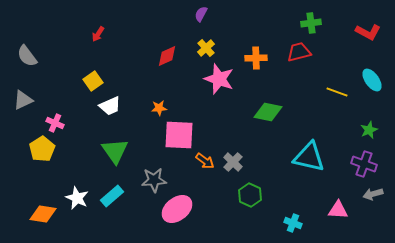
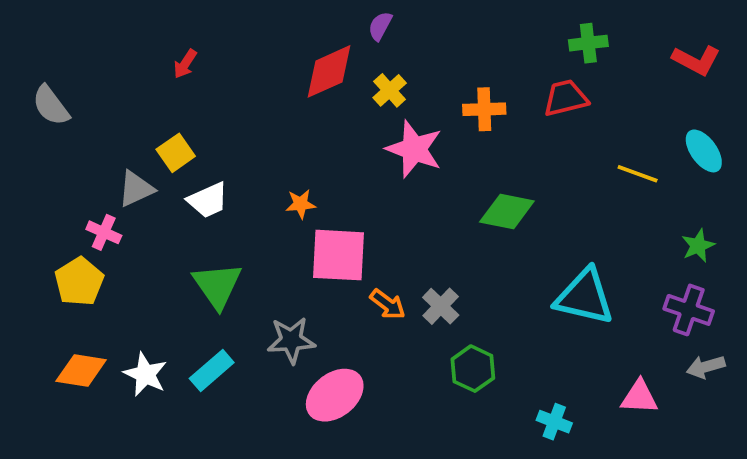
red diamond: (167, 56) -> (329, 71), moved, size x1.4
gray triangle: (23, 100) -> (136, 189), moved
orange diamond: (43, 214) -> (81, 371), moved

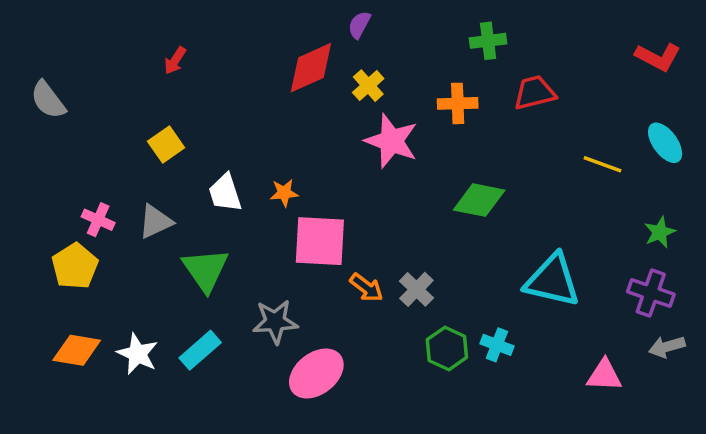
green cross: (588, 43) -> (488, 41), moved
gray triangle: (136, 189) -> (155, 221), moved
white trapezoid: (208, 200) -> (225, 193), moved, turned 96
cyan cross: (554, 422) -> (497, 345), moved

